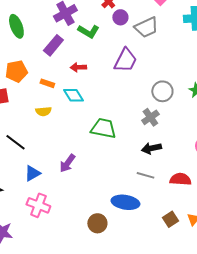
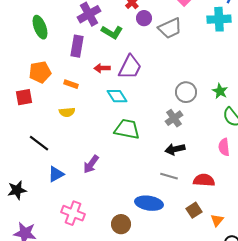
purple rectangle: (53, 45) -> (77, 46), turned -30
purple trapezoid: (125, 60) -> (130, 67), moved
cyan diamond: (73, 95) -> (117, 96), moved
pink cross: (38, 205) -> (73, 213), moved
brown square: (170, 219) -> (194, 210), moved

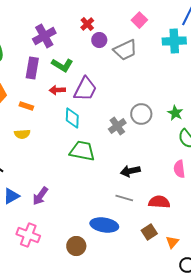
green L-shape: (112, 32) -> (62, 65), moved
cyan diamond: (117, 96) -> (72, 118), turned 35
gray cross: (174, 118) -> (117, 126), moved
purple arrow: (91, 164) -> (40, 196), moved

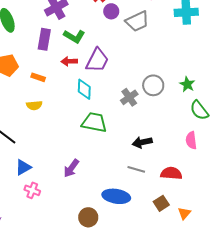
purple arrow: (40, 196) -> (71, 168), moved
pink cross: (28, 235) -> (32, 190), moved, size x0.7

